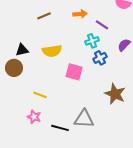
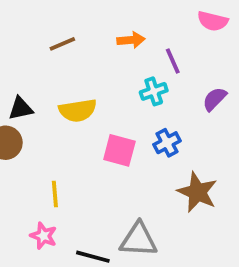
purple line: (102, 25) -> (173, 61), turned 32
blue cross: (100, 58) -> (167, 143), moved
yellow line: (40, 95) -> (55, 194), turned 64

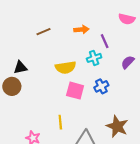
yellow semicircle: (78, 110) -> (66, 67), moved
brown star: (197, 192) -> (117, 126), moved
yellow line: (55, 194) -> (60, 122), moved

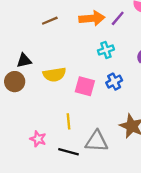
orange arrow: (81, 30) -> (92, 18), size x1.5
purple line: (105, 41) -> (118, 18), moved, turned 64
yellow semicircle: (66, 67) -> (54, 75), moved

